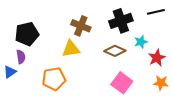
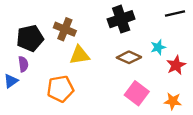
black cross: (121, 21) -> (121, 19), moved
brown cross: (81, 26) -> (65, 29), moved
orange star: (161, 83) -> (173, 101), moved

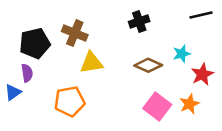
black cross: (121, 19) -> (139, 21), size x0.7
orange star: (173, 101) -> (189, 104), moved, turned -30

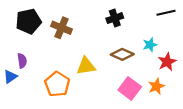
black pentagon: (35, 43) -> (28, 21), moved
yellow triangle: (91, 63) -> (86, 66), moved
orange pentagon: (70, 101) -> (57, 84), turned -30

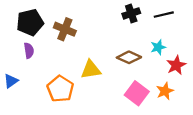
black line: (166, 13) -> (164, 15), moved
black cross: (115, 18) -> (131, 13), moved
purple semicircle: (22, 61) -> (29, 51), moved

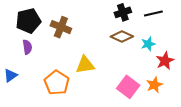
brown diamond: (129, 57) -> (122, 37), moved

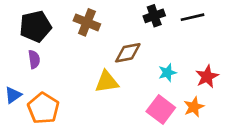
brown cross: (61, 27) -> (87, 22), moved
brown diamond: (122, 37) -> (128, 53), moved, turned -35
cyan star: (148, 44) -> (167, 73), moved
orange pentagon: (57, 83) -> (43, 108), moved

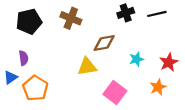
purple semicircle: (34, 59) -> (24, 58), moved
pink square: (161, 110) -> (115, 92), moved

